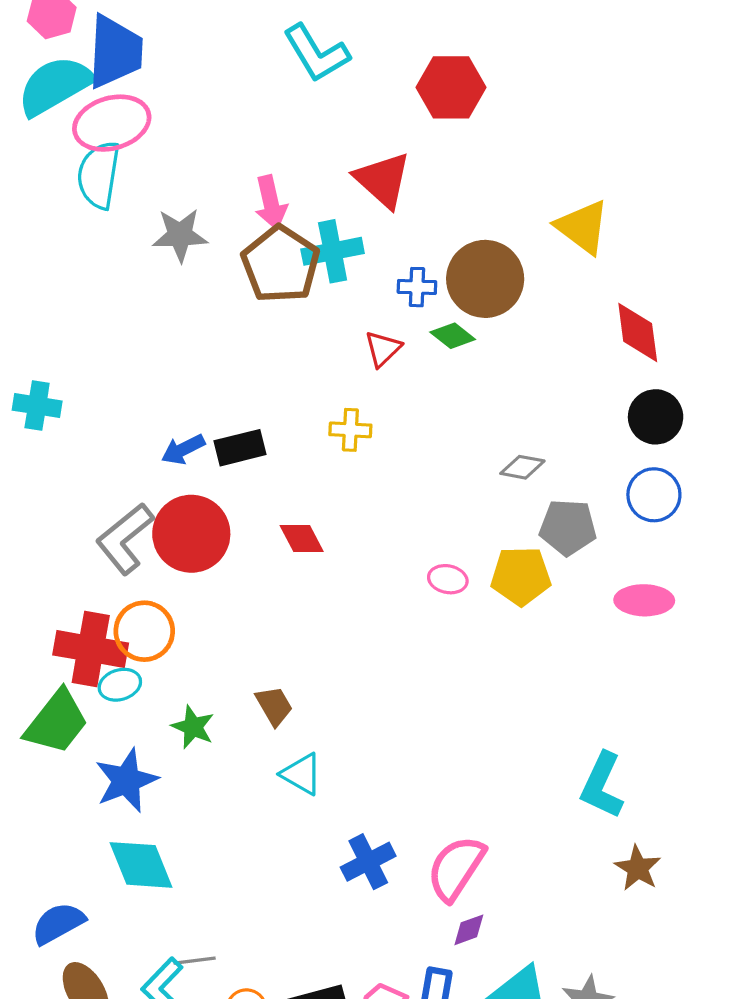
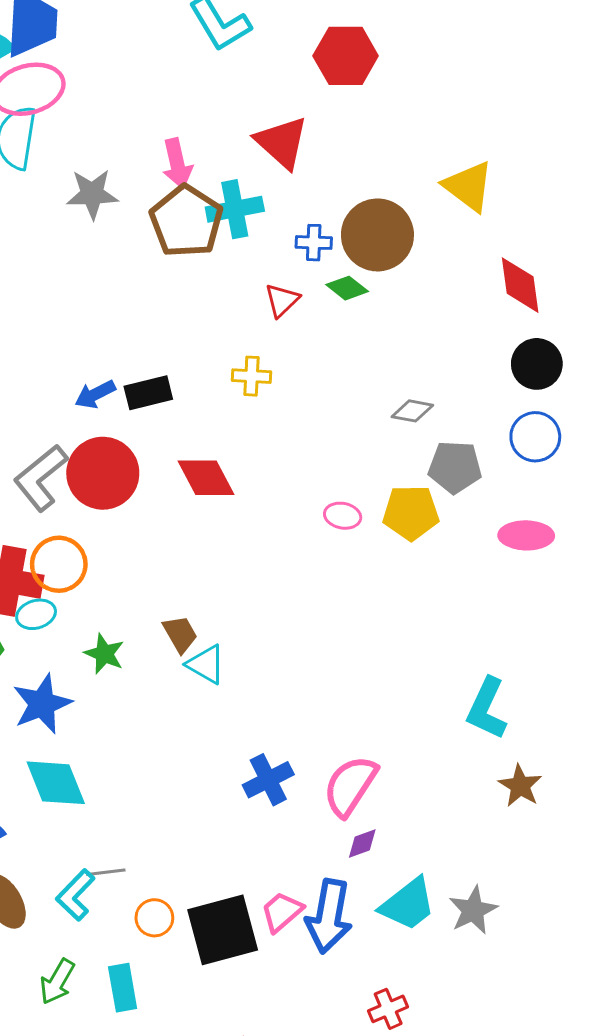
red diamond: (302, 539) -> (206, 478), size x1.4
cyan triangle: (302, 774) -> (206, 664), moved

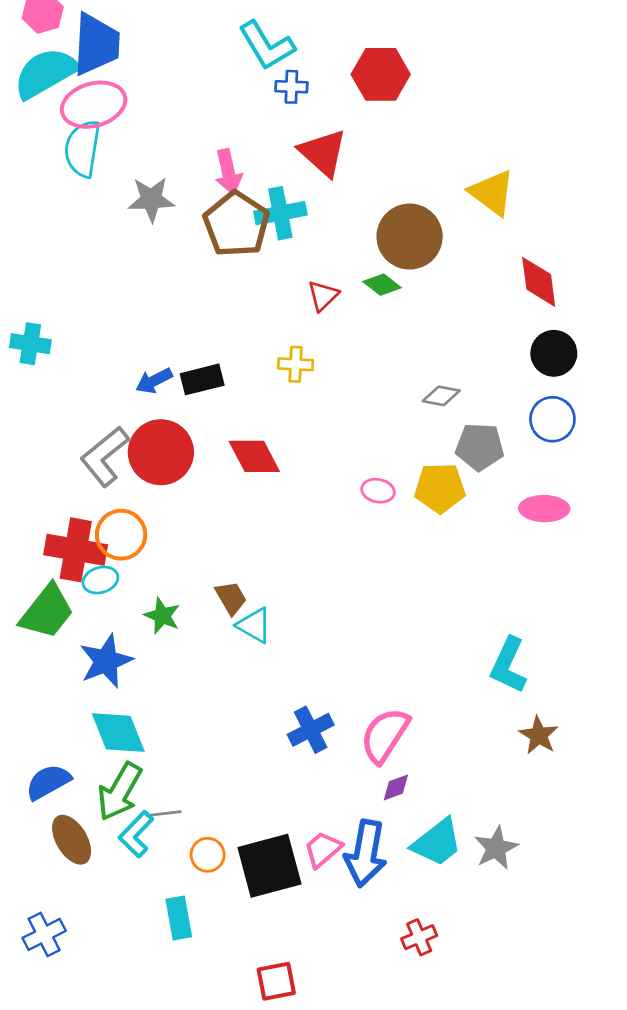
blue cross: (314, 243) -> (291, 87), moved
green arrow: (57, 982) -> (120, 792), moved, size x1.4

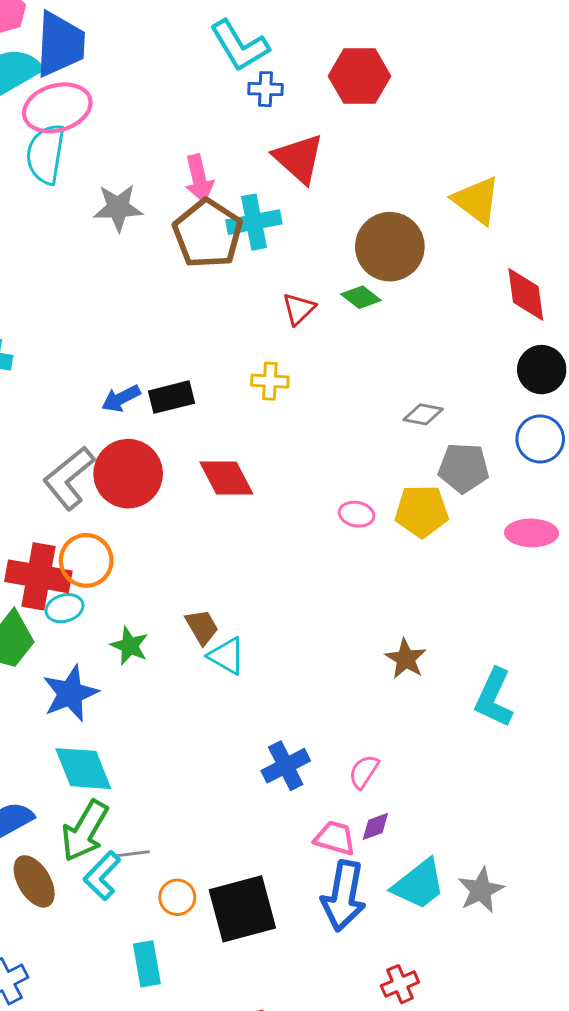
pink semicircle: (385, 735) -> (364, 772), size x0.6
brown star: (539, 735) -> (406, 659), moved
pink trapezoid: (323, 849) -> (335, 838), moved, turned 57

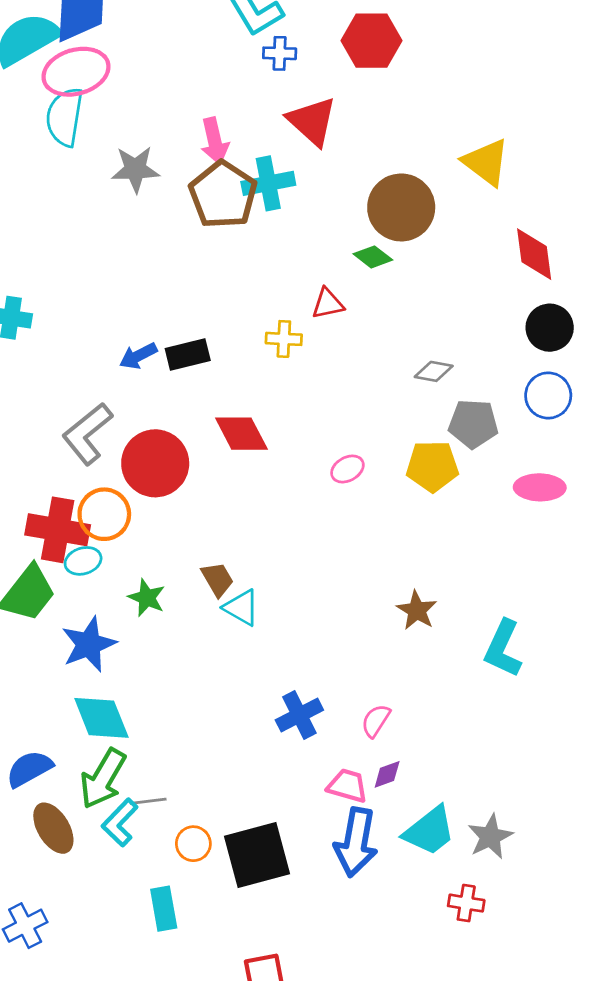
red triangle: (299, 309) -> (328, 304), moved, turned 32
red circle: (128, 474) -> (155, 463), moved
pink ellipse: (357, 514) -> (347, 469), moved, turned -40
red cross: (400, 984) -> (466, 903), moved, turned 32

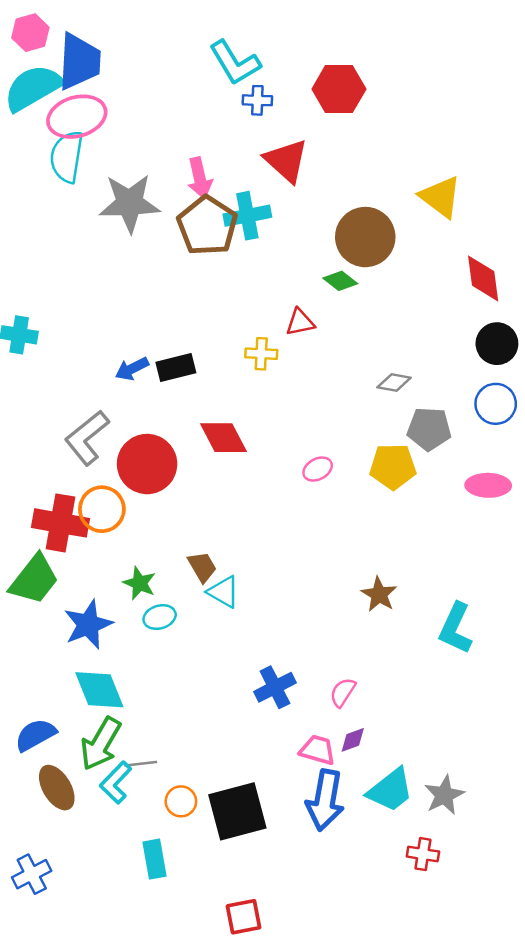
gray star: (135, 169) -> (129, 203), size x1.4
cyan ellipse: (83, 561) -> (160, 617), moved

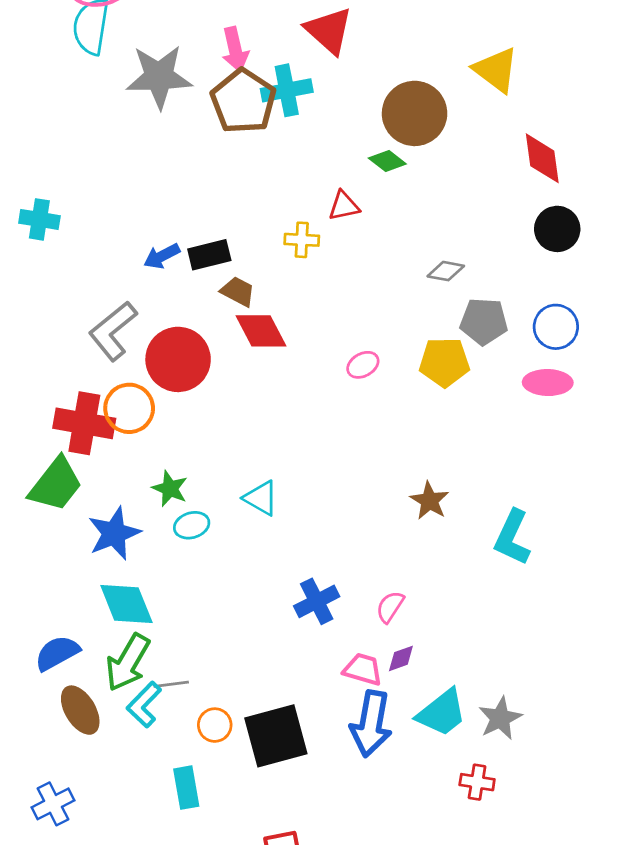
blue circle: (496, 404) -> (556, 327), moved
brown trapezoid: (202, 567) -> (238, 291), moved, turned -32

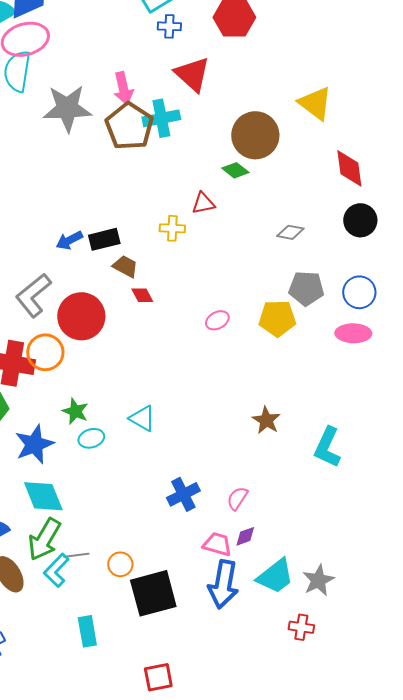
gray diamond: (446, 271) -> (290, 232), moved
red diamond: (261, 331) -> (142, 295), size x0.6
orange circle: (215, 725) -> (120, 564), moved

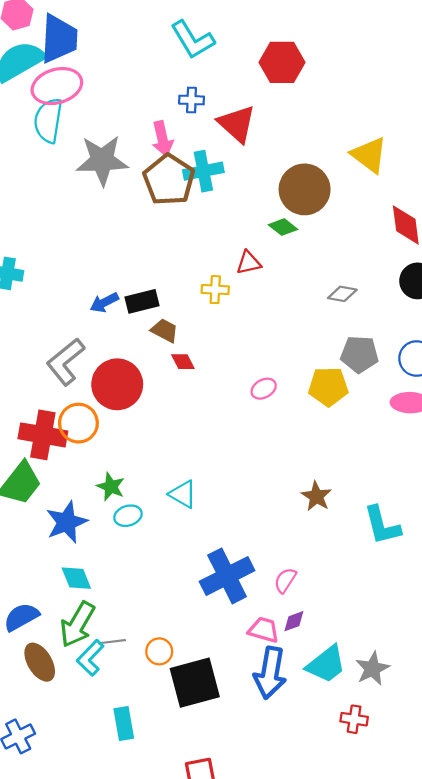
blue cross: (169, 26) -> (192, 100), moved
cyan L-shape: (327, 447) -> (382, 525), turned -39
blue cross: (183, 494) -> (227, 576), size x1.5
cyan diamond: (43, 496) -> (76, 578), size x0.7

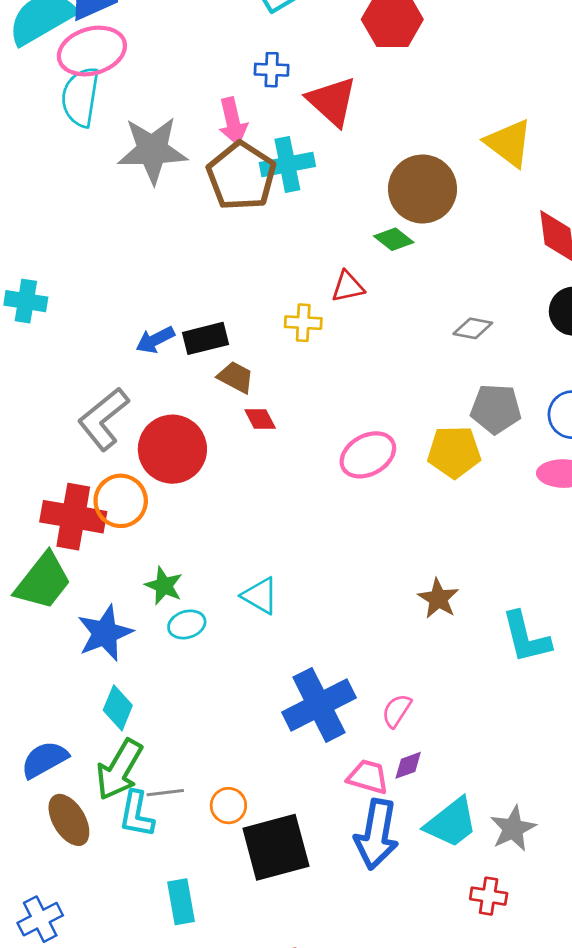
pink ellipse: (264, 389) -> (368, 455), size x1.6
cyan diamond: (76, 578) -> (118, 708), turned 44
cyan L-shape: (90, 658) -> (136, 814), turned -33

